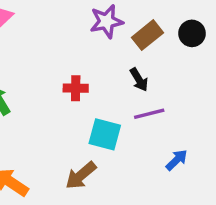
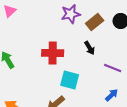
red cross: (76, 88) -> (53, 53), size x1.5
purple line: (149, 114) -> (113, 68), moved, turned 36

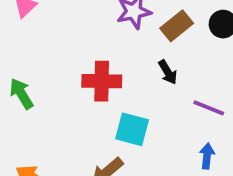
blue arrow: (112, 95) -> (207, 156), turned -40

